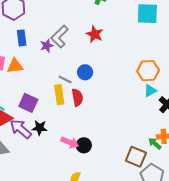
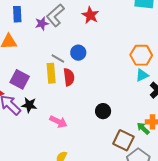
black circle: (84, 145) -> (103, 111), moved

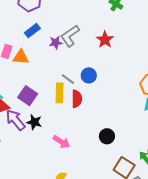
blue rectangle: (17, 14) -> (32, 31), turned 49

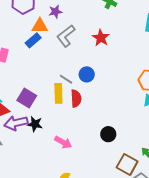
blue rectangle: (32, 31) -> (33, 40), moved
purple star: (56, 43) -> (55, 12), moved
orange triangle: (21, 57) -> (40, 26), moved
purple arrow: (15, 120) -> (16, 123), turned -60

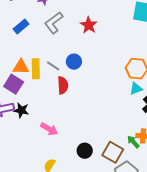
orange triangle: (40, 26) -> (21, 67), moved
yellow rectangle: (58, 93) -> (36, 69), moved
black circle: (108, 134) -> (85, 151), moved

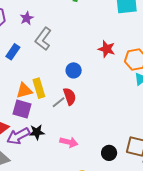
red star: (89, 25) -> (107, 49), moved
gray line: (53, 66) -> (58, 102), moved, turned -56

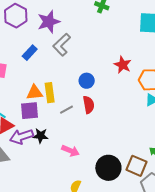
purple star: (27, 18) -> (49, 22), size x1.6
red semicircle: (70, 96) -> (89, 105), moved
purple square: (22, 109) -> (30, 111), turned -30
black circle: (109, 153) -> (108, 168), size x1.6

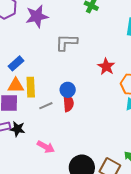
gray L-shape: (62, 45) -> (66, 42), moved, turned 40
blue rectangle: (30, 53) -> (16, 63), moved
blue circle: (87, 81) -> (68, 90), moved

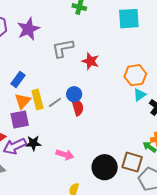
red star: (106, 67) -> (90, 61), moved
orange triangle: (16, 86) -> (23, 101), turned -36
gray line: (46, 106) -> (55, 102), moved

